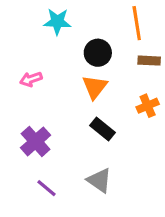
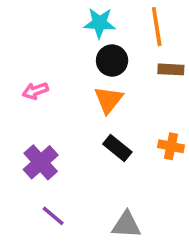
cyan star: (57, 22) -> (100, 23), moved
orange cross: (148, 106) -> (171, 146), moved, turned 35
gray triangle: (99, 180) -> (126, 225), moved, turned -32

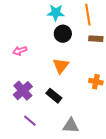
orange triangle: (108, 100) -> (61, 66), moved
black rectangle: (117, 148) -> (54, 96), moved

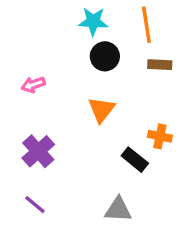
black rectangle: (54, 96) -> (135, 160), moved
purple line: (30, 121) -> (35, 205), moved

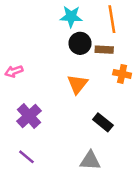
brown rectangle: (160, 65) -> (104, 50), moved
pink arrow: (33, 85) -> (14, 71), moved
orange cross: (160, 136) -> (122, 74), moved

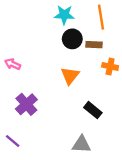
pink arrow: (14, 71) -> (13, 64), turned 42
purple line: (26, 157) -> (13, 141), moved

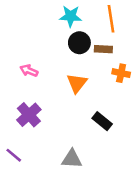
pink arrow: (13, 64) -> (29, 71), moved
gray triangle: (81, 144) -> (72, 159), moved

